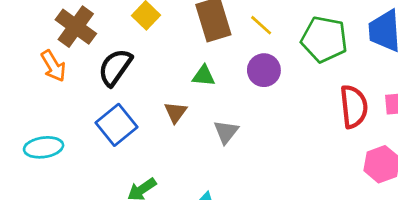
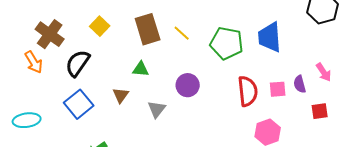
purple circle: (264, 70) -> (188, 85), moved

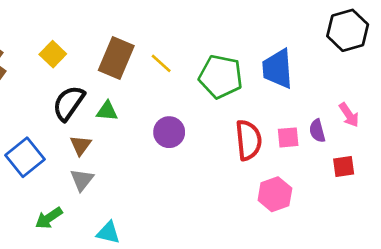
brown rectangle: (148, 29) -> (116, 58), turned 40
black semicircle: (78, 63) -> (69, 103), moved
gray triangle: (157, 109) -> (82, 180), moved

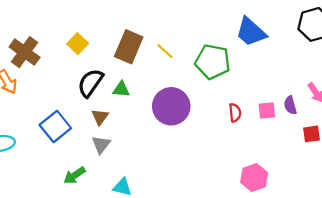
blue trapezoid: (278, 69) -> (251, 32), moved, turned -44
purple circle: (169, 132) -> (171, 106), size x1.5
red semicircle: (248, 140) -> (235, 113), size x0.6
pink hexagon: (275, 194) -> (254, 178), moved

